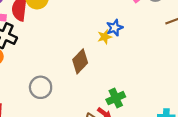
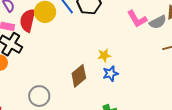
blue star: (115, 28) -> (110, 74), moved

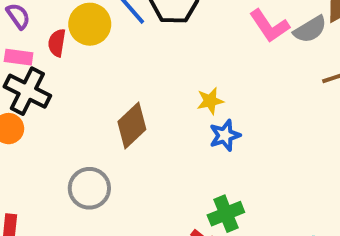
red semicircle: (28, 20) -> (57, 43), size x0.6
brown diamond: (79, 76) -> (132, 125), moved

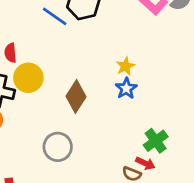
yellow circle: (90, 24) -> (28, 78), moved
blue star: (225, 135) -> (126, 88), moved

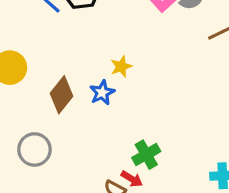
blue star: (126, 88) -> (102, 93), moved

